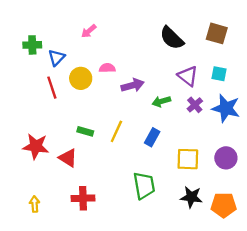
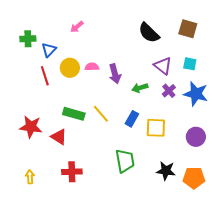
pink semicircle: (107, 68) -> (92, 67), moved
purple arrow: (133, 85) -> (115, 74), turned 90
green rectangle: (85, 131) -> (74, 114), size x1.5
yellow line: (116, 131) -> (101, 114), turned -66
yellow square: (188, 159) -> (156, 128), moved

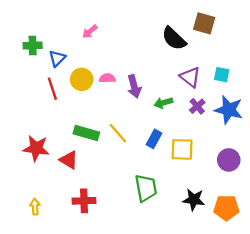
brown square: (188, 29) -> (204, 23), moved

